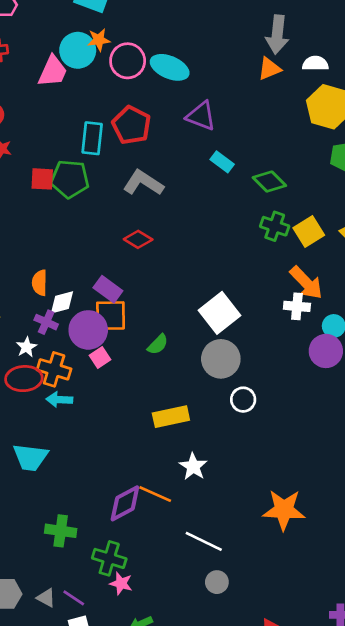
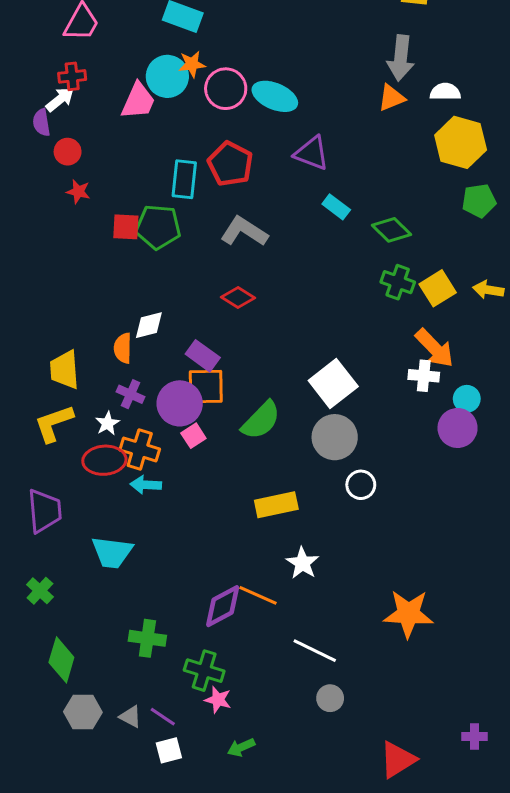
white diamond: (62, 302) -> (149, 325), moved
green semicircle: (158, 344) -> (261, 420), size x1.6

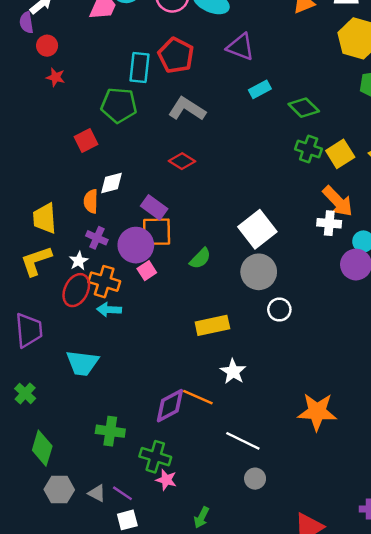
cyan rectangle: (336, 207) -> (260, 89), turned -65
red square: (126, 227) -> (86, 140), moved, turned -30
green semicircle: (261, 420) -> (200, 258), size x0.7
red ellipse: (104, 460) -> (76, 290), turned -60
green arrow: (241, 747) -> (202, 518), moved, turned -40

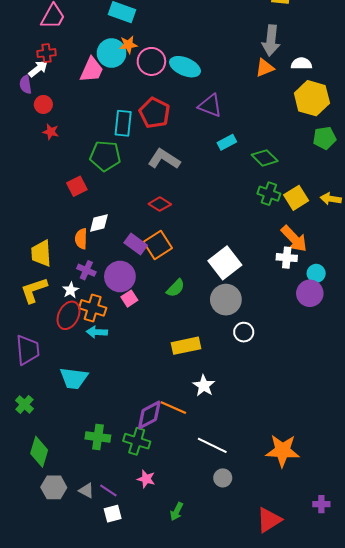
orange square: (157, 232) -> (158, 245), moved, turned -32
orange star: (317, 412) -> (283, 451), moved
green cross: (155, 457) -> (137, 441), moved

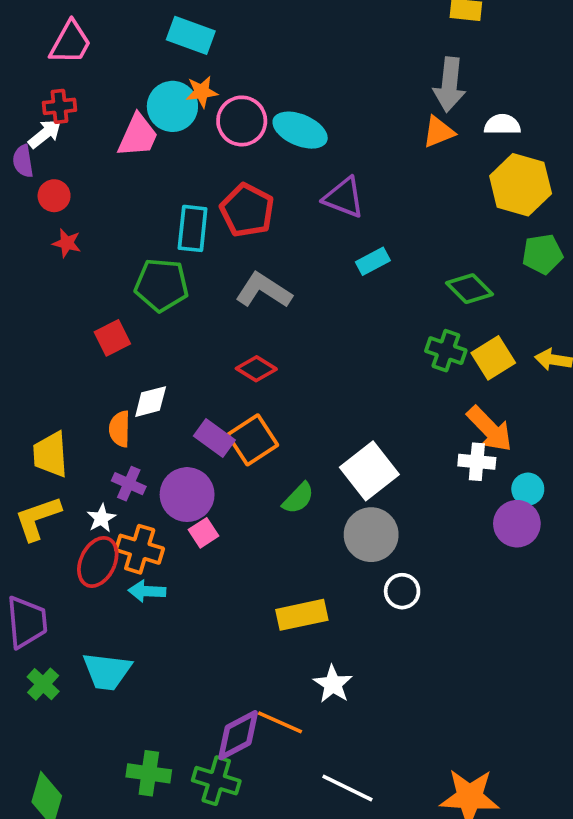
green diamond: (265, 158) -> (470, 289), moved
green semicircle: (176, 288) -> (298, 498), moved
green cross: (24, 404) -> (43, 684), moved

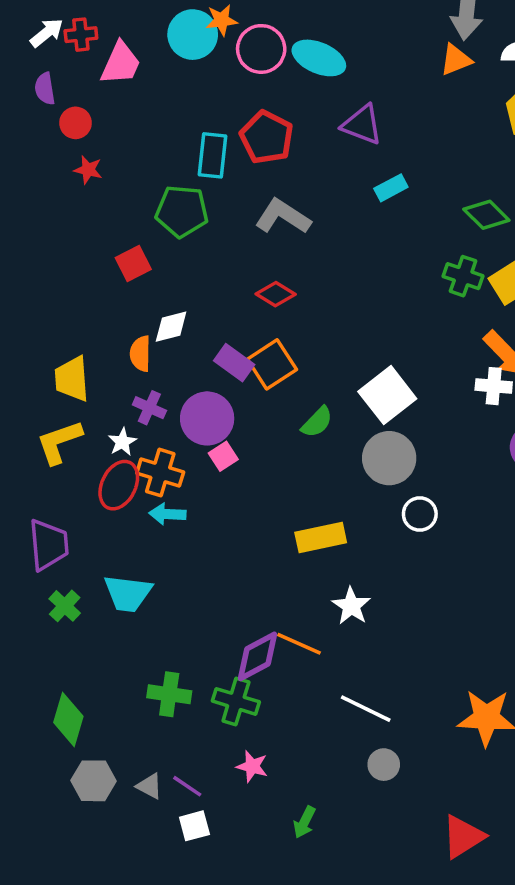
white arrow: (45, 134) -> (47, 33), moved
pink trapezoid: (138, 136) -> (121, 63), moved

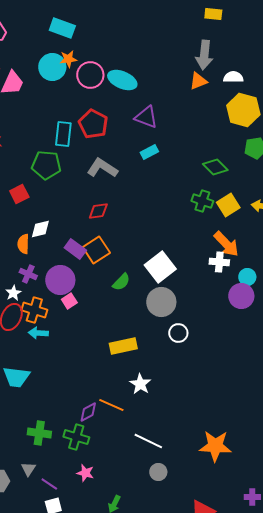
cyan rectangle: (391, 188) -> (149, 152), moved
red diamond: (276, 294) -> (98, 211), turned -40
purple diamond: (258, 656) -> (88, 412), size x0.7
gray triangle: (149, 786) -> (28, 469), moved, turned 35

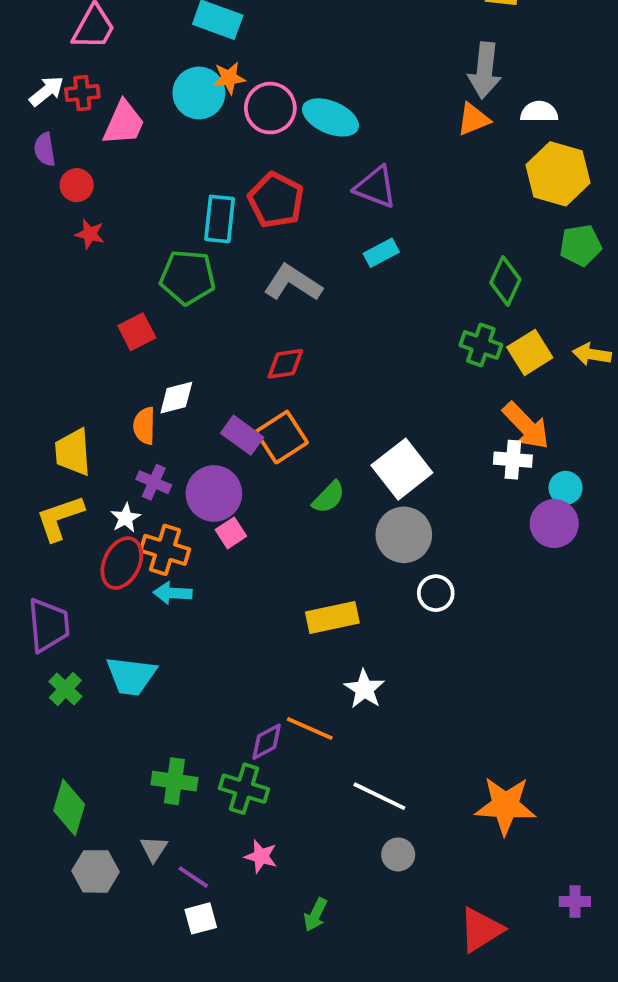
green diamond: (215, 167) -> (505, 281), turned 70

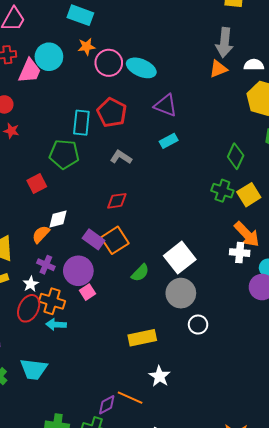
cyan circle: (199, 93) -> (49, 57), moved
gray L-shape: (293, 283) -> (121, 157), size x0.7
orange semicircle: (144, 426) -> (41, 234), turned 42

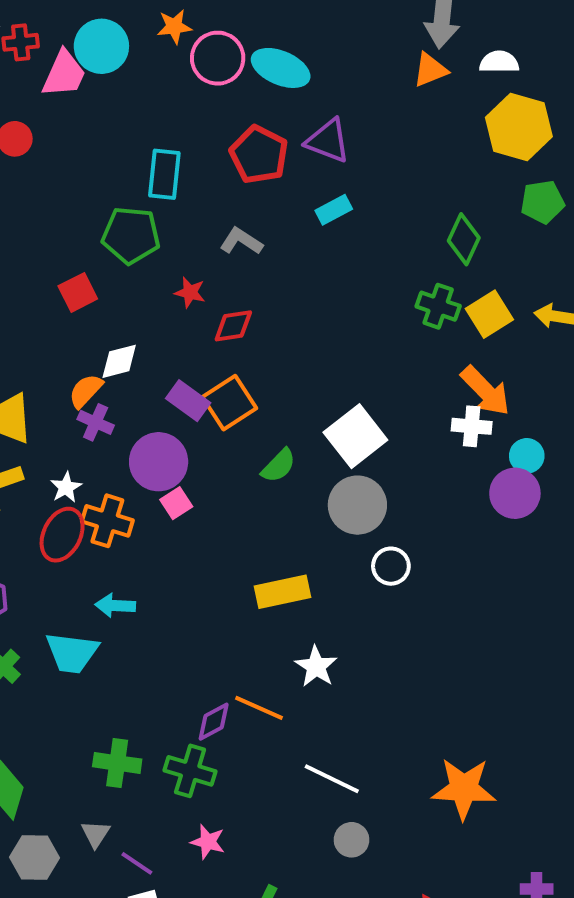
red pentagon: (112, 113) -> (259, 155), moved
red star: (11, 131) -> (190, 292), moved
purple cross: (46, 265) -> (96, 422), moved
cyan arrow: (56, 325) -> (115, 605), moved

